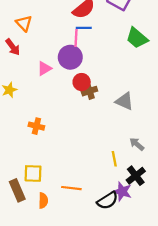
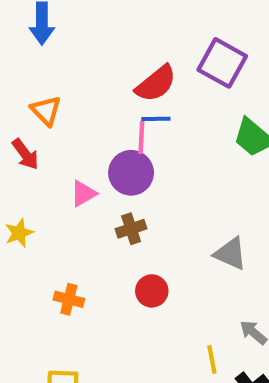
red circle: (82, 82) -> (152, 291), moved
brown cross: (89, 91) -> (131, 229), moved

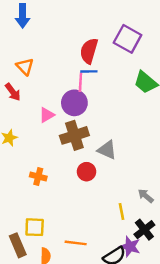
red semicircle: (156, 84) -> (89, 51), turned 145
brown cross: (131, 229) -> (74, 135), size x1.6
gray triangle: (231, 254) -> (107, 150), moved

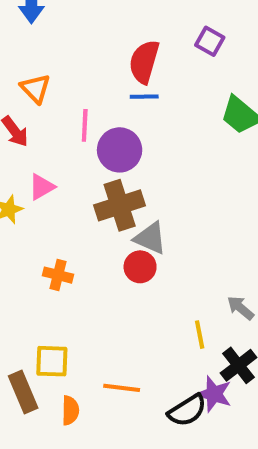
purple square: (128, 39) -> (210, 41), size x0.6
pink line: (80, 82) -> (85, 125), moved
pink triangle: (47, 115) -> (42, 187), moved
gray triangle: (107, 150) -> (150, 238), moved

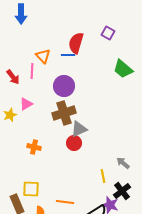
orange triangle: (35, 88) -> (43, 56), moved
blue line: (144, 97) -> (68, 55), moved
pink line: (85, 125) -> (32, 71), moved
gray triangle: (150, 238) -> (79, 129), turned -48

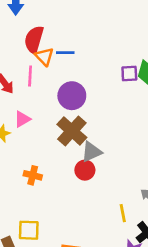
purple square: (108, 33) -> (129, 73), moved, turned -32
red semicircle: (76, 43) -> (34, 40), moved
blue line: (68, 55) -> (65, 53), moved
brown cross: (64, 113) -> (72, 131), turned -30

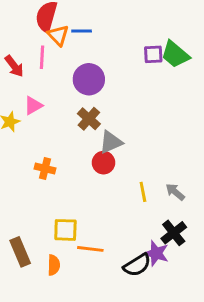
brown cross: (72, 131) -> (89, 119), size x0.7
yellow line: (123, 213) -> (143, 192), moved
yellow square: (29, 230) -> (65, 230), moved

